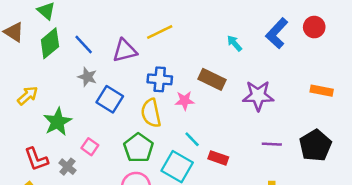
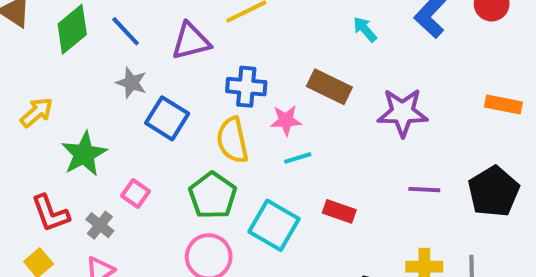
cyan line: (192, 139) -> (298, 158), moved, turned -63

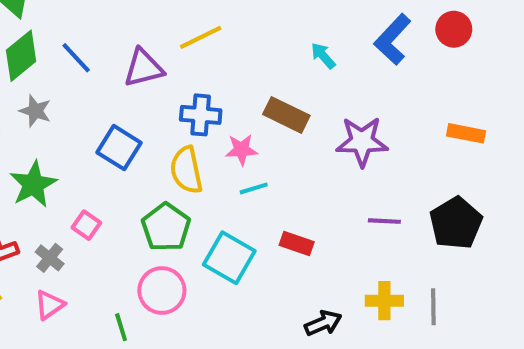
gray star: (132, 83) -> (35, 111), moved

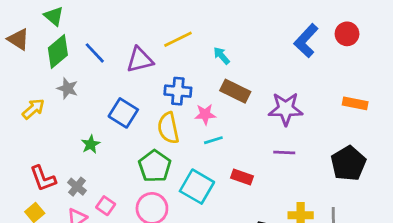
cyan arrow: (323, 56) -> (222, 56), moved
green star: (33, 184) -> (91, 144), moved, size x0.6
purple line: (384, 221) -> (284, 152), moved
pink square: (86, 225) -> (106, 206), moved

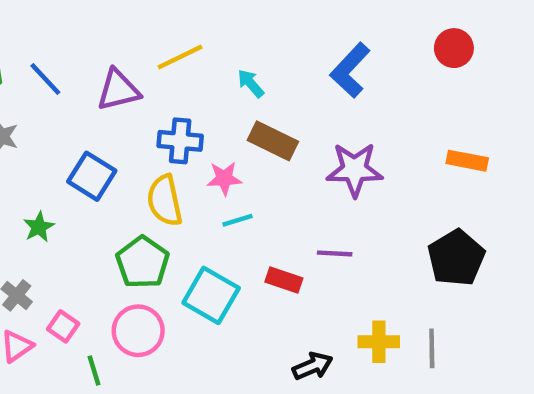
blue L-shape: (306, 41) -> (350, 70), moved
purple line: (284, 152) -> (335, 253), moved

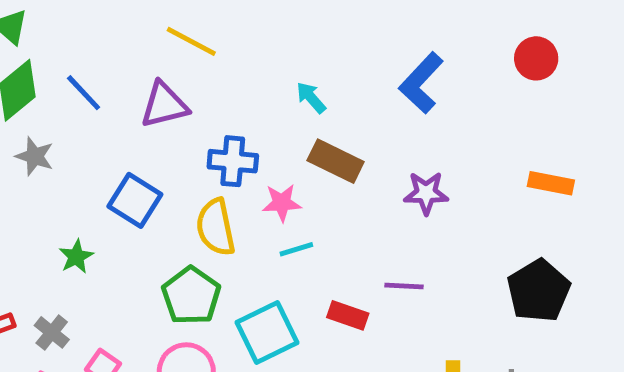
yellow line: (180, 57) -> (191, 41), moved, turned 54
purple star: (355, 170) -> (426, 193), size x0.7
cyan square: (211, 295) -> (267, 332), turned 34

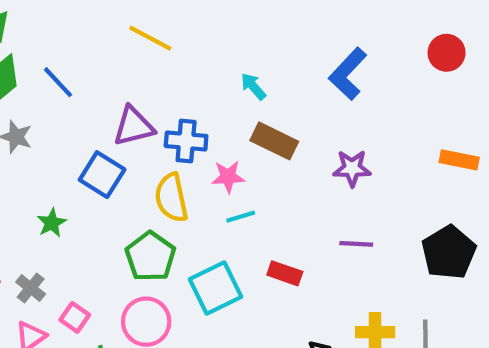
purple triangle: (164, 105) -> (134, 126), moved
purple line: (404, 286) -> (356, 244), moved

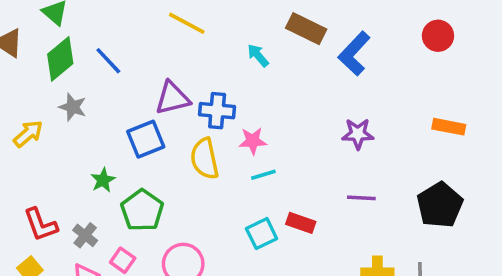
cyan arrow: (253, 86) -> (258, 55), moved
brown rectangle: (274, 141) -> (306, 29), moved
blue square: (102, 175) -> (146, 139), turned 36
green pentagon: (150, 257) -> (142, 210), moved
cyan square: (215, 288) -> (262, 234), moved, size x0.7

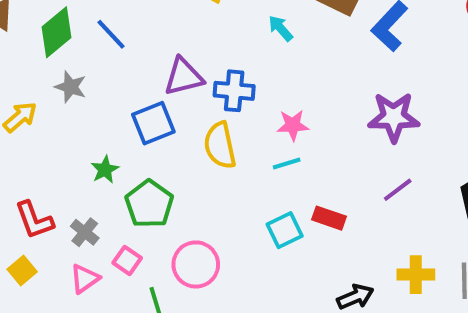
purple star: (358, 134) -> (394, 117), size x1.4
pink star: (253, 141) -> (293, 125), moved
purple line: (361, 198) -> (398, 190), turned -40

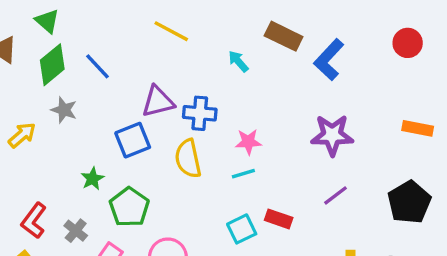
red L-shape: (34, 220) -> (34, 221), turned 57

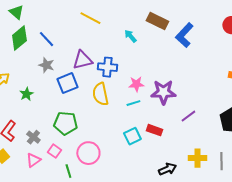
gray star: (64, 110) -> (46, 65), moved
purple star: (332, 135) -> (163, 92), moved
green star: (92, 179) -> (26, 94), moved
green pentagon: (129, 207) -> (65, 123), turned -30

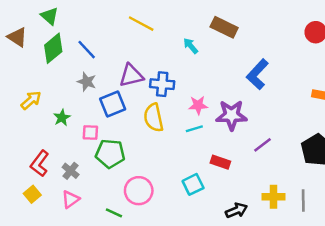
blue L-shape: (184, 35) -> (257, 74), moved
cyan square: (132, 136) -> (193, 184), moved
pink square: (54, 151) -> (90, 132), moved, turned -32
green line: (68, 171) -> (114, 213), turned -48

